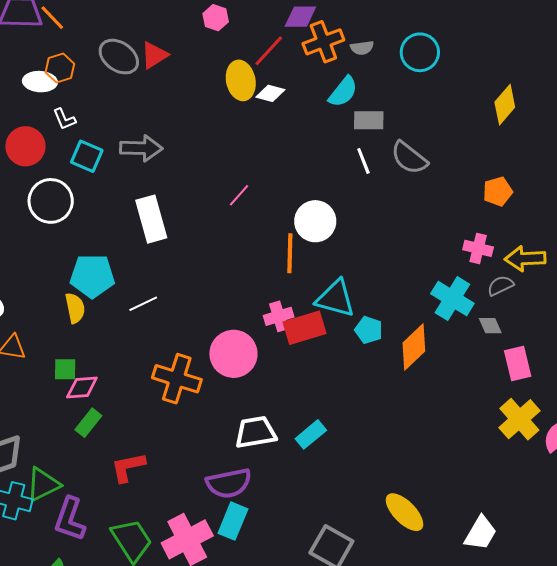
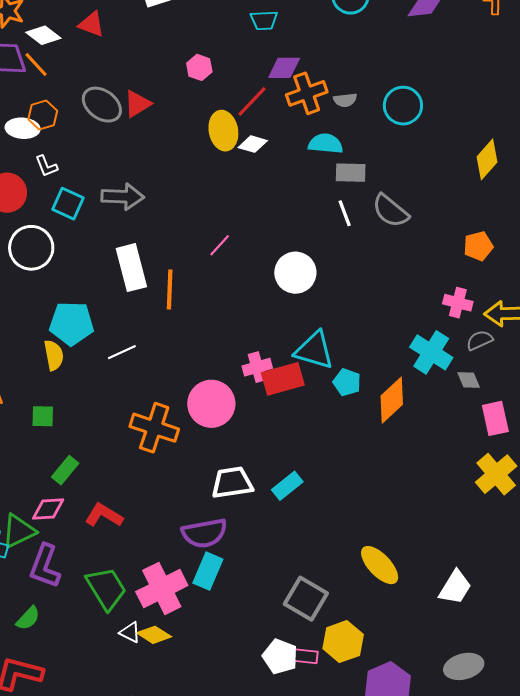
cyan semicircle: (343, 92) -> (326, 144), turned -124
orange line: (290, 253) -> (170, 289), moved
pink diamond: (82, 388) -> (48, 509), moved
red L-shape: (128, 467) -> (104, 515), turned 42

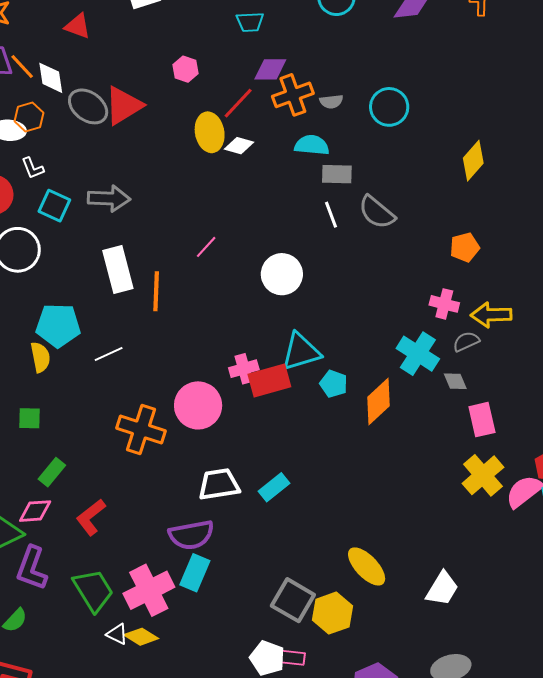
white diamond: (43, 35) -> (51, 78), moved, turned 44
red triangle: (137, 104) -> (124, 106), size x1.4
cyan triangle: (314, 350) -> (301, 352), turned -33
red L-shape: (104, 515) -> (91, 517), turned -69
yellow hexagon: (343, 642) -> (332, 613), moved

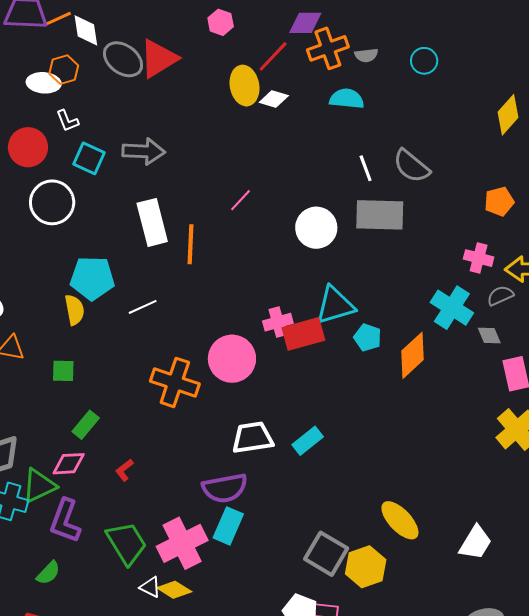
orange line: (22, 67) -> (57, 19), turned -72
cyan circle: (389, 107) -> (424, 61), size x0.7
gray rectangle: (337, 174) -> (380, 215), moved, size x1.6
red L-shape: (91, 517) -> (124, 470), size x0.6

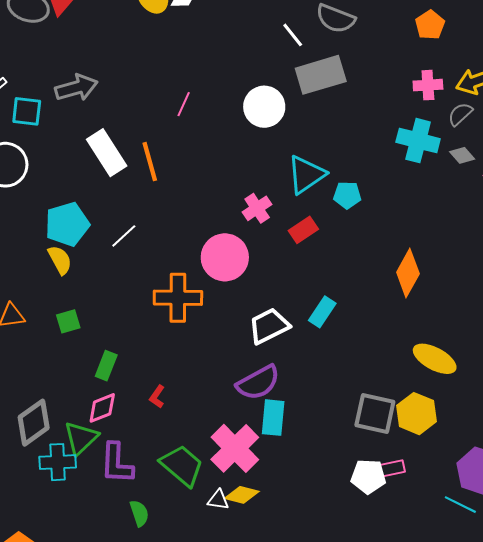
red rectangle: (303, 334) -> (303, 230), moved, size x0.7
orange diamond: (412, 355) -> (408, 273), moved
green semicircle: (48, 573) -> (139, 513), moved, turned -44

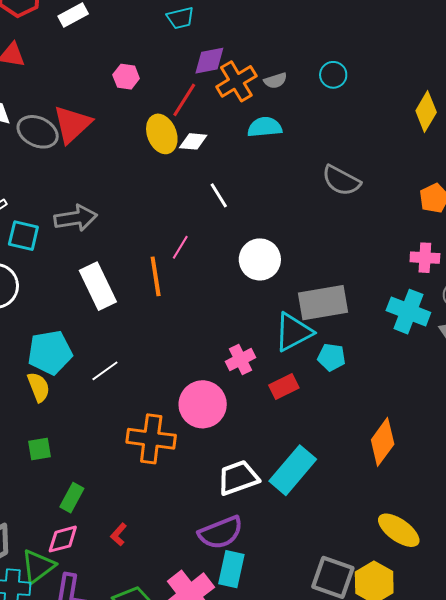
white line: (293, 35) -> (219, 195), moved
gray rectangle: (321, 75) -> (323, 303), moved
orange line: (150, 162) -> (156, 276), moved
cyan rectangle: (322, 312) -> (293, 470), size x1.6

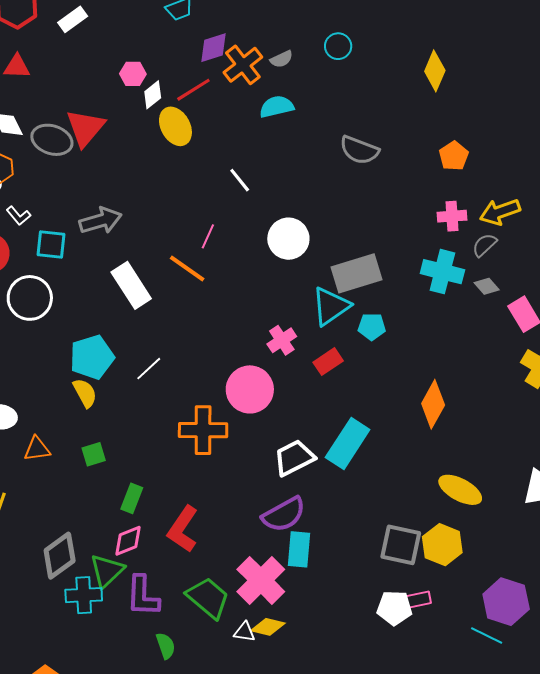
red line: (184, 100) -> (193, 90), turned 33
white diamond: (193, 141) -> (153, 95), moved, turned -36
orange line: (156, 276) -> (187, 268), turned -39
red L-shape: (119, 534) -> (183, 529), size x2.0

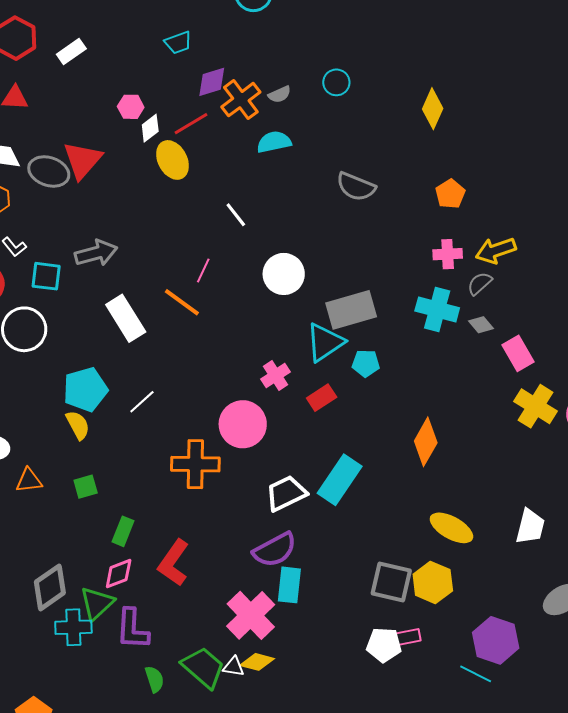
green trapezoid: (208, 598) -> (203, 667), moved

